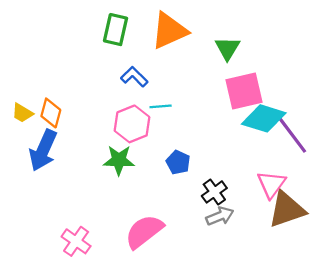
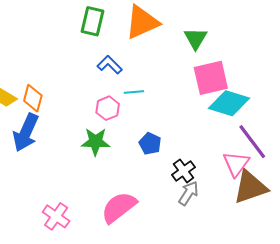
pink hexagon: (132, 124) -> (108, 108), size x0.7
purple line: (292, 135) -> (252, 142), moved
gray arrow: (220, 216) -> (189, 193), turned -35

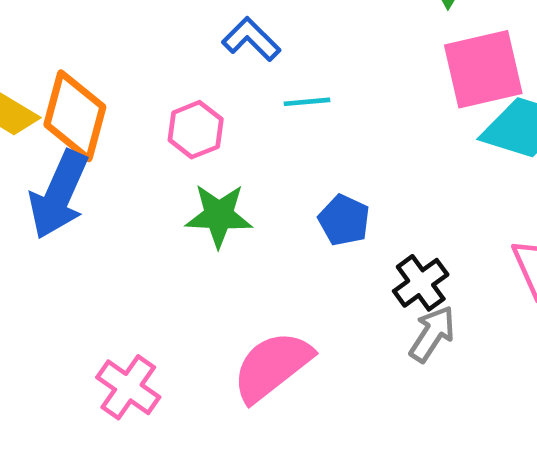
orange diamond: (33, 98) -> (75, 116), size x1.4
pink hexagon: (108, 108) -> (196, 130), moved

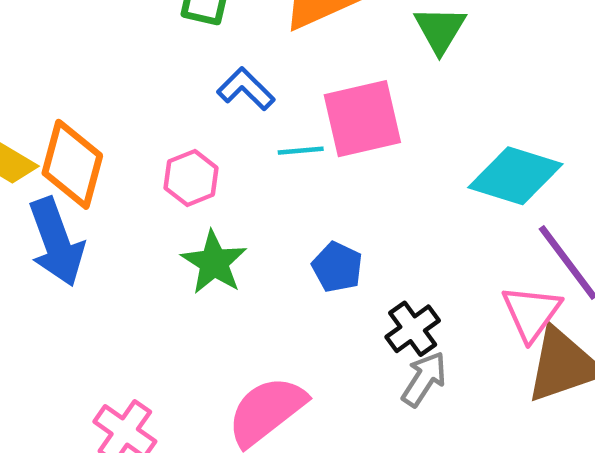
pink square: (483, 69) -> (362, 119), moved
blue arrow: (59, 195) -> (56, 242), turned -44
green star: (219, 216) -> (214, 262), turned 30

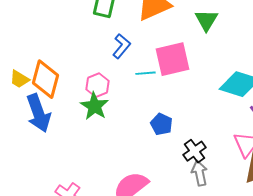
blue L-shape: (246, 89) -> (121, 46), turned 85
green star: (214, 262) -> (94, 106), moved
gray arrow: (424, 379) -> (199, 173), turned -45

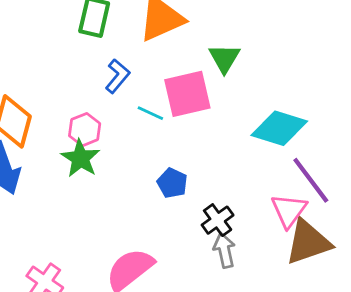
green triangle: (206, 20) -> (224, 58), moved
cyan line: (145, 73) -> (150, 113), turned 30

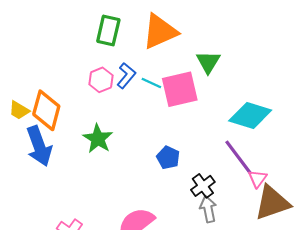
cyan line: (150, 113) -> (151, 83), moved
pink hexagon: (85, 130) -> (101, 80), moved
purple line: (311, 180) -> (239, 158), moved
pink triangle: (289, 210) -> (258, 179), size x0.7

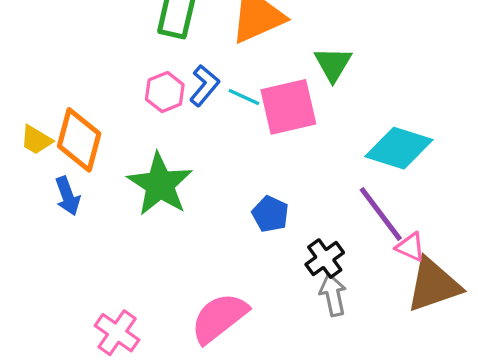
green star: (98, 139) -> (160, 184), size x1.4
blue arrow: (39, 146) -> (68, 196), size x0.6
pink triangle: (258, 179) -> (410, 247), turned -42

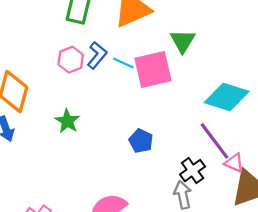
green star: (160, 184) -> (67, 121), size x0.6
black cross: (325, 259) -> (193, 171), moved

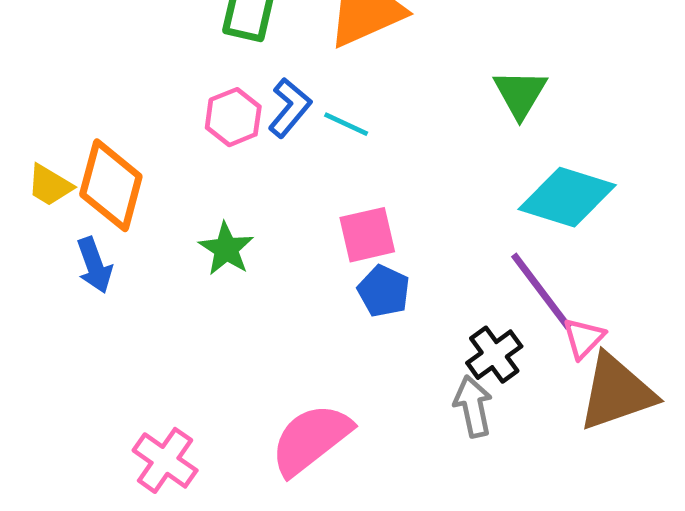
green triangle: (183, 41) -> (520, 94), moved
pink square: (153, 70) -> (367, 235), moved, size x0.7
pink triangle: (234, 163) -> (584, 338), turned 50

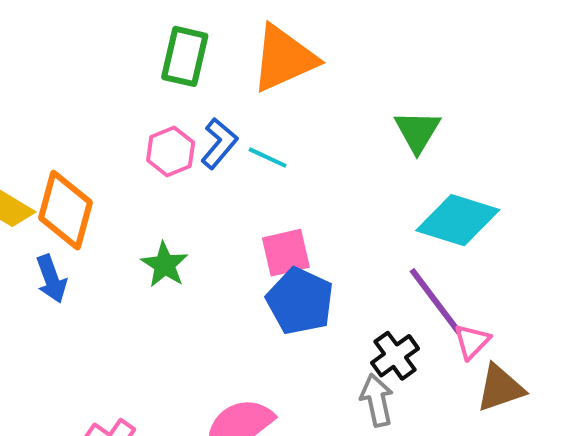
blue pentagon: (384, 291) -> (300, 301), size x1.5
brown triangle: (617, 392) -> (500, 388), size x0.7

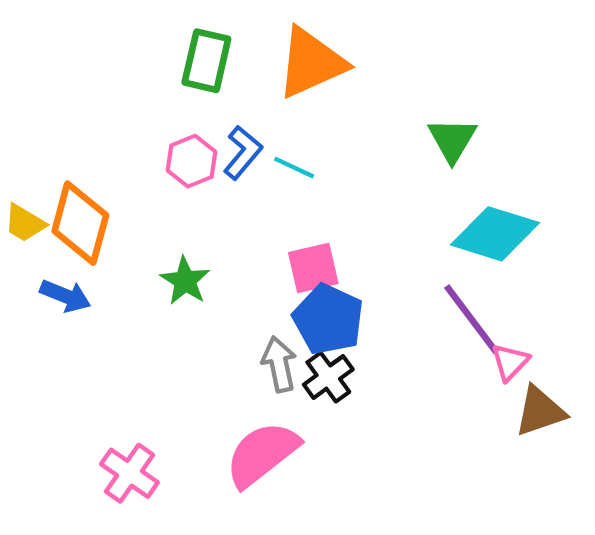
blue arrow: (51, 279) -> (65, 296), turned -48
black cross: (395, 356) -> (328, 377), moved
gray arrow: (377, 400) -> (279, 364), moved

